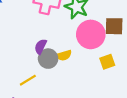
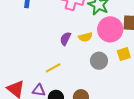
yellow semicircle: (64, 55) -> (85, 37), moved
gray circle: (48, 59) -> (99, 61), moved

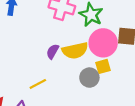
yellow semicircle: (85, 37) -> (75, 51), size x1.6
yellow square: (124, 54) -> (103, 66), moved

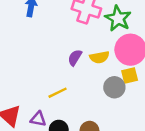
yellow semicircle: (75, 51) -> (99, 57), size x0.7

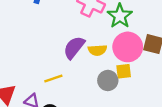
purple semicircle: (75, 58) -> (74, 47), size x1.5

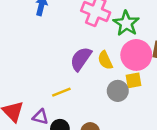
yellow semicircle: (97, 50) -> (105, 60), turned 72

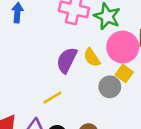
yellow square: (134, 80) -> (124, 73), turned -35

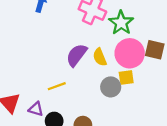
yellow square: (124, 73) -> (126, 77), turned 35

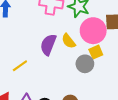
yellow line: (57, 86) -> (20, 66), moved

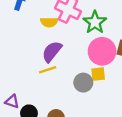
yellow semicircle: (69, 41) -> (49, 22), moved, turned -70
yellow line: (20, 66) -> (48, 70), moved

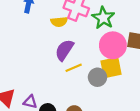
yellow line: (48, 70) -> (74, 68), moved
yellow square: (98, 74) -> (111, 68), size x1.5

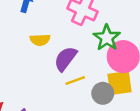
green star: (103, 18) -> (107, 38), moved
yellow semicircle: (59, 22) -> (40, 40), moved

